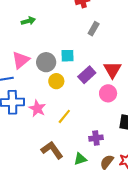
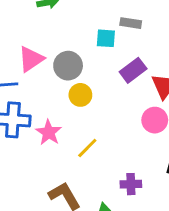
gray rectangle: (94, 29) -> (131, 23), moved, turned 64
cyan square: (67, 56) -> (106, 38), moved
purple rectangle: (87, 75) -> (133, 70), moved

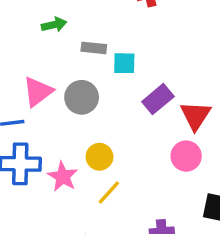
gray rectangle: (131, 23) -> (94, 48), moved
yellow circle: (80, 95) -> (99, 157), moved

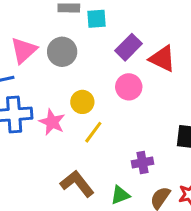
red triangle: (195, 116) -> (162, 59), turned -32
pink circle: (186, 156) -> (129, 87), moved

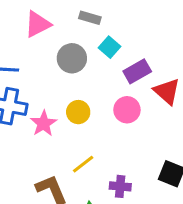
cyan square: (96, 19) -> (109, 47), moved, turned 30
pink triangle: (24, 50) -> (38, 24), moved
yellow line: (93, 132) -> (83, 164), moved

